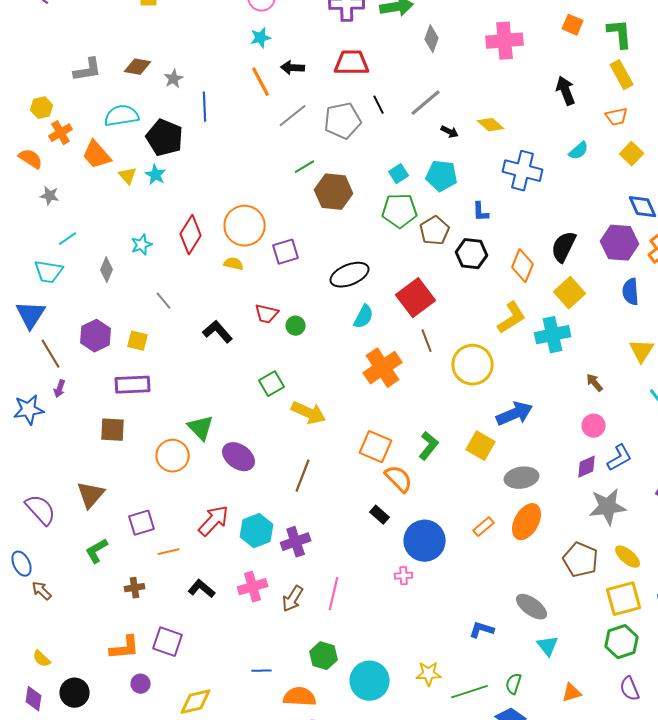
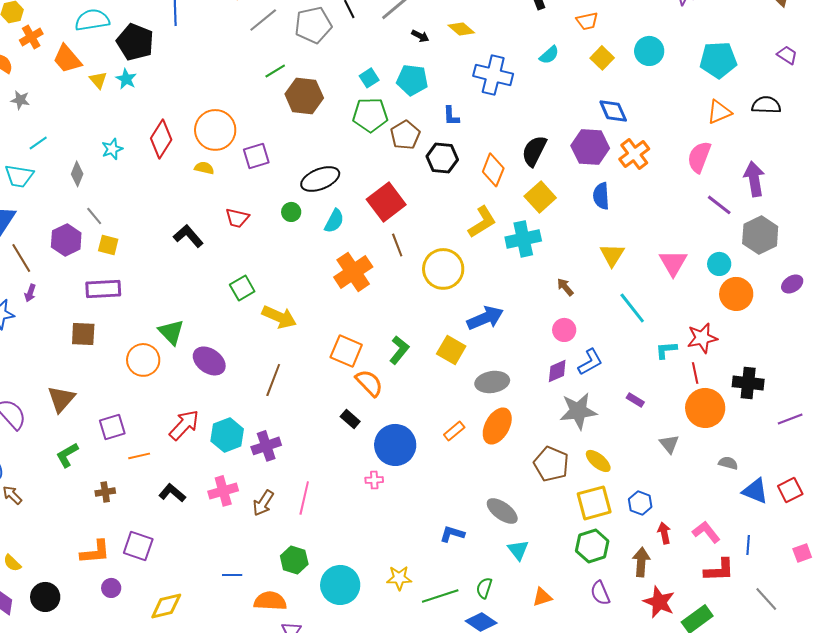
gray line: (164, 301) -> (94, 216), moved
green circle: (296, 326) -> (291, 212), moved

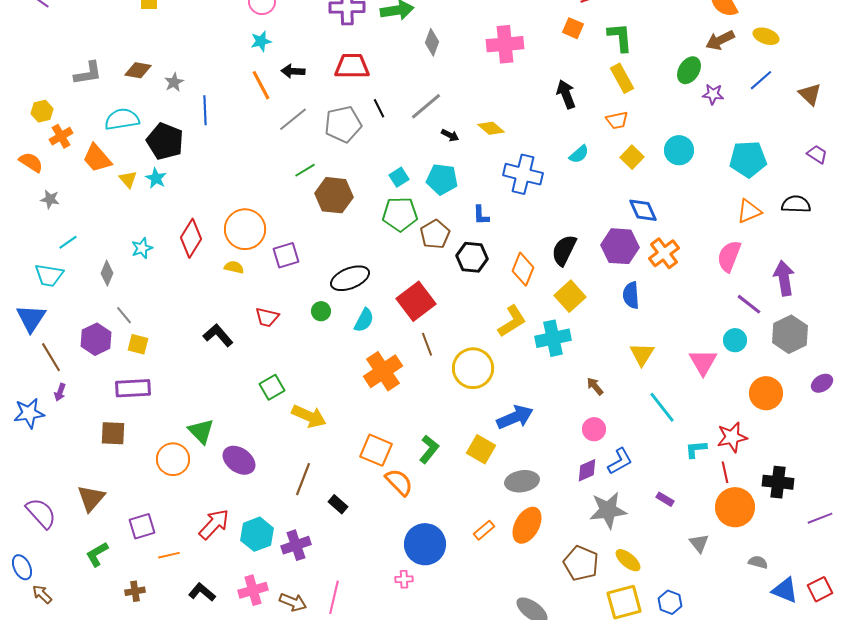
cyan circle: (719, 264) -> (735, 340), moved
black rectangle: (350, 419) -> (338, 504), moved
brown arrow: (263, 503) -> (293, 602), turned -100

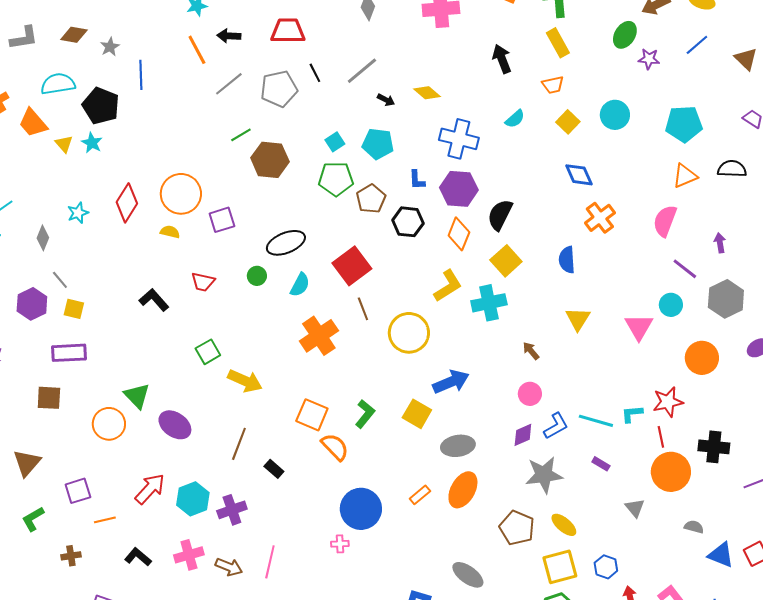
purple hexagon: (620, 246) -> (459, 189), moved
purple arrow: (784, 278) -> (720, 243), size x0.6
cyan line: (662, 407) -> (596, 421), moved, turned -36

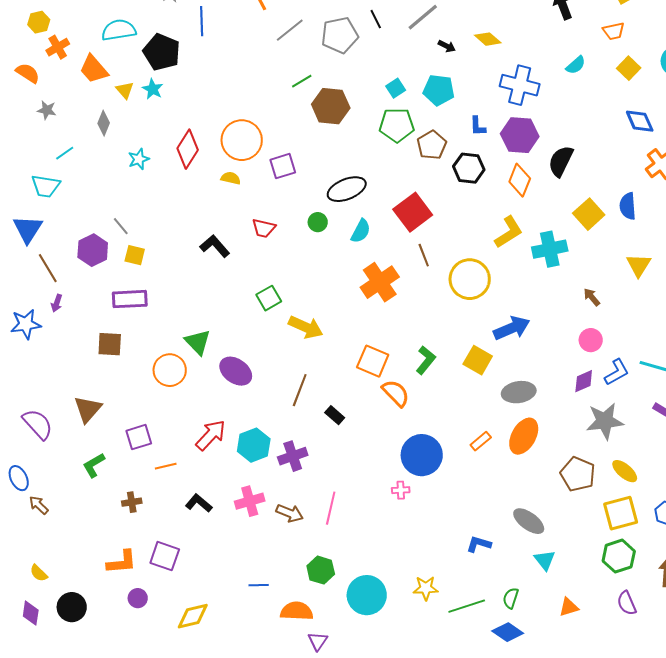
gray diamond: (43, 238) -> (104, 123), moved
yellow square: (506, 261) -> (589, 214), moved

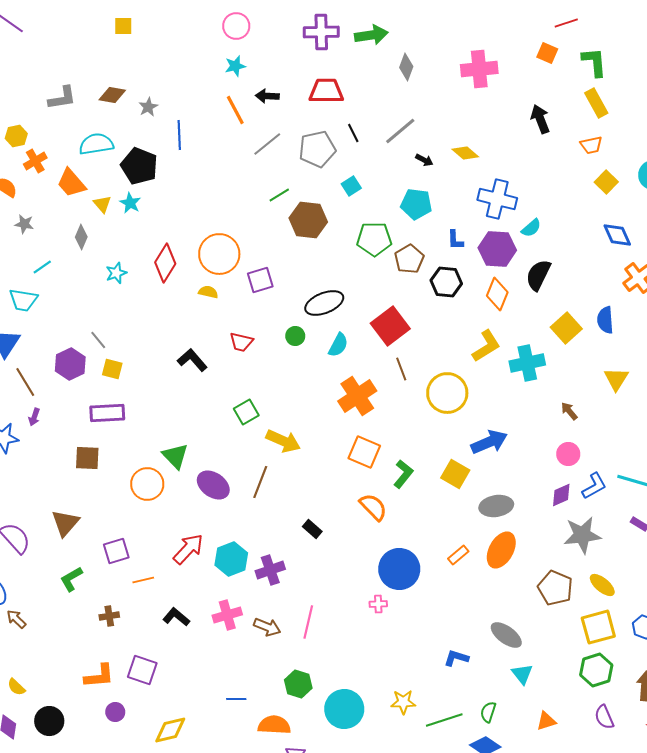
cyan semicircle: (576, 65) -> (531, 228), moved
cyan square: (396, 88) -> (351, 186), moved
orange square: (373, 361) -> (364, 452), moved
brown line: (300, 390) -> (260, 482), moved

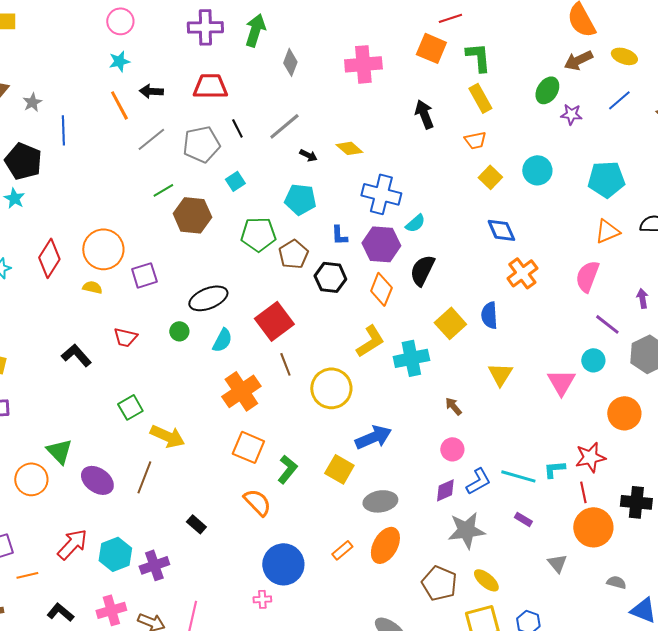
green arrow: (371, 35) -> (255, 30), turned -64
orange square: (547, 53) -> (431, 48), size x1.4

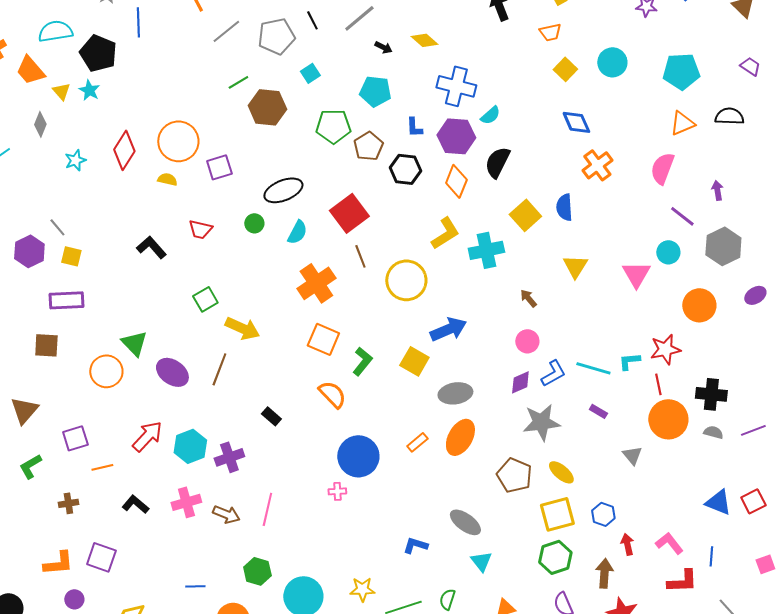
gray semicircle: (616, 582) -> (713, 432), moved

